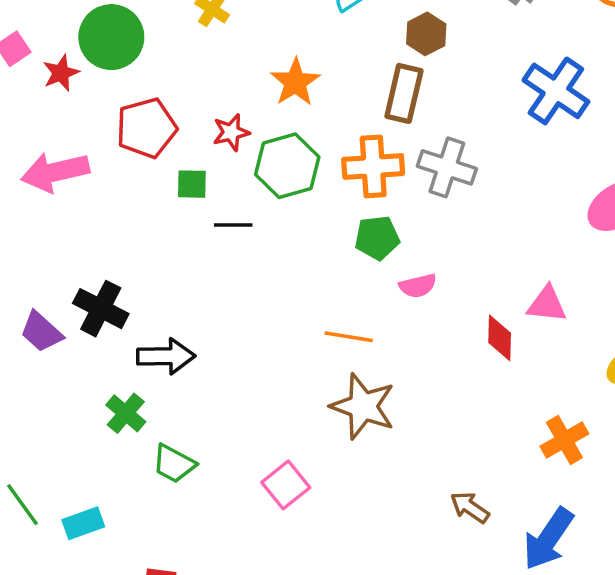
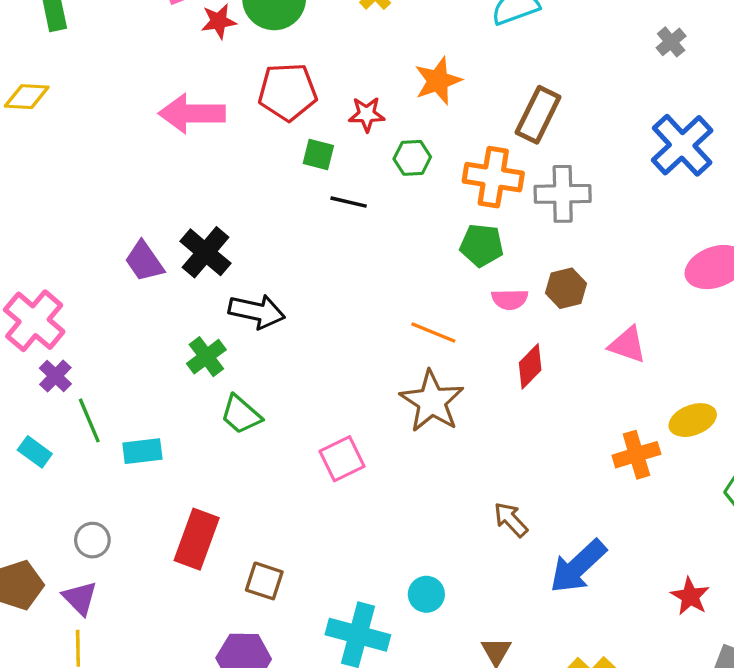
brown hexagon: (426, 34) -> (566, 288), moved
green hexagon: (287, 166) -> (412, 158), size x0.6
gray cross: (447, 167) -> (563, 194), turned -32
red diamond: (500, 338) -> (530, 366), moved, turned 30
orange cross: (564, 440) -> (636, 455), moved

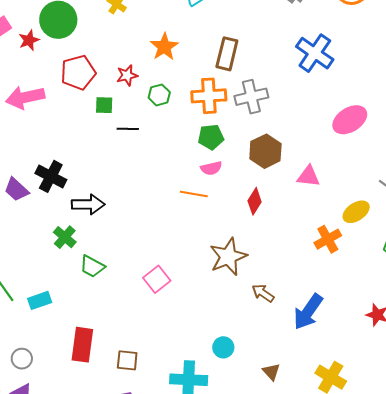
brown hexagon: (566, 288) -> (265, 151), size x1.4
pink semicircle: (510, 299) -> (211, 168), moved
brown star: (432, 401) -> (228, 257), moved, turned 30

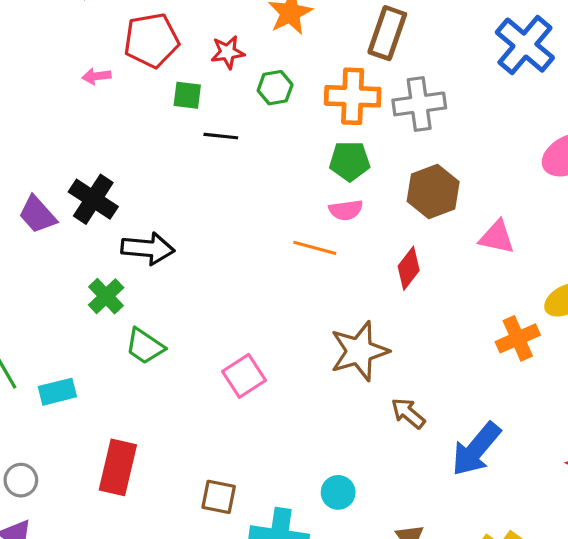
pink arrow: (25, 97) -> (96, 76), moved, size x0.5
brown square: (127, 360) -> (219, 497), moved

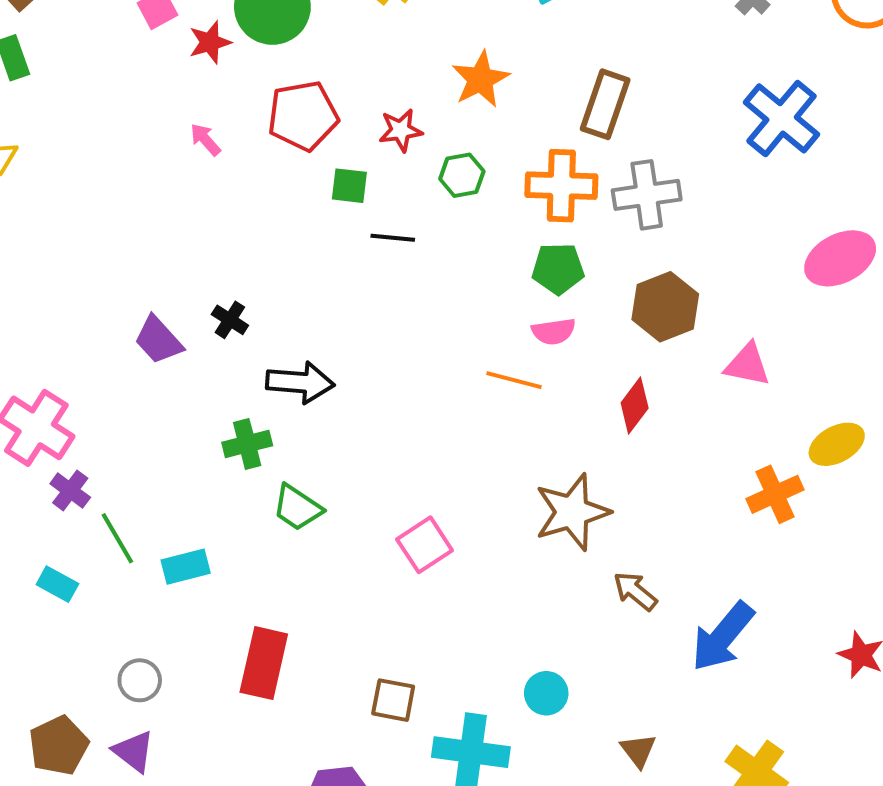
pink arrow: (96, 76) -> (205, 140), moved, turned 56
black cross: (93, 199) -> (230, 320), size x0.6
green cross: (106, 296) -> (247, 444), turned 30

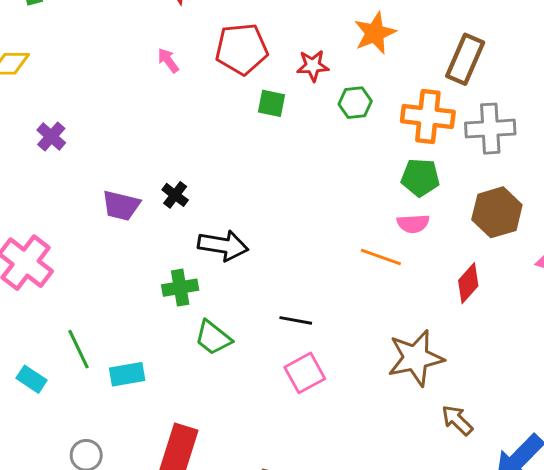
black line: (393, 238) -> (296, 320), moved
purple trapezoid: (158, 340) -> (121, 205), turned -39
purple cross: (70, 491) -> (51, 136), moved

